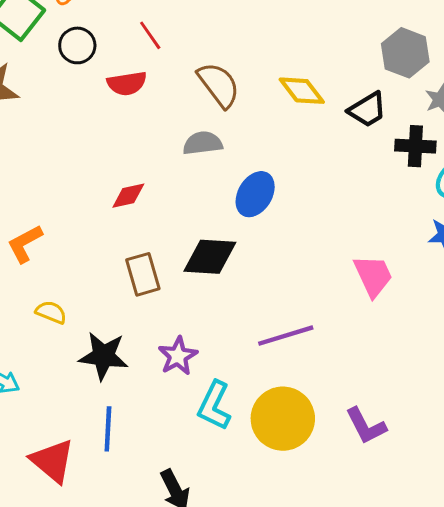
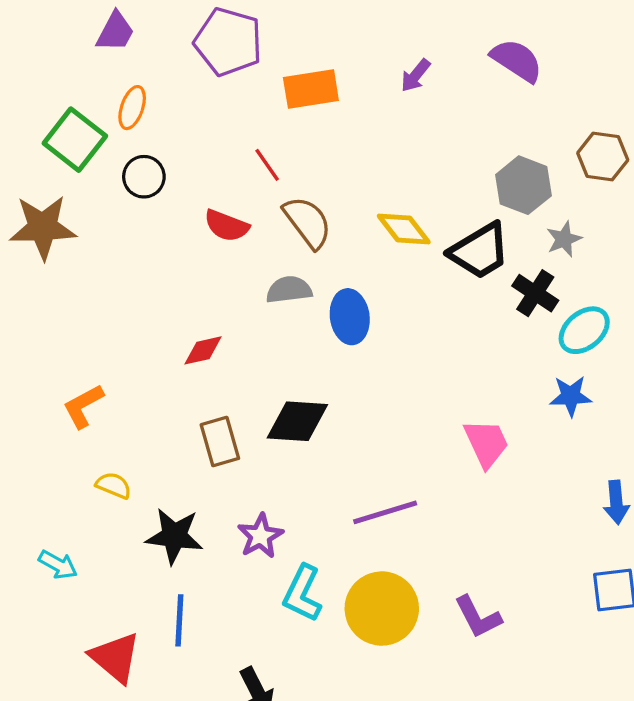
red line: (150, 35) -> (267, 165), moved
red semicircle: (127, 83) -> (227, 226), moved, turned 30
black trapezoid: (367, 110) -> (480, 251), size x1.4
black cross: (415, 146) -> (535, 293), turned 30
blue ellipse: (255, 194) -> (350, 317), moved, turned -39

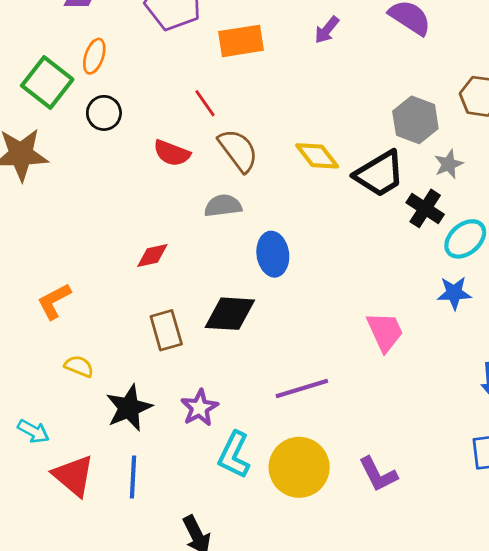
blue ellipse: (350, 317) -> (273, 254), moved
black star: (174, 536) -> (129, 408), turned -30
red triangle: (115, 657) -> (73, 476), moved

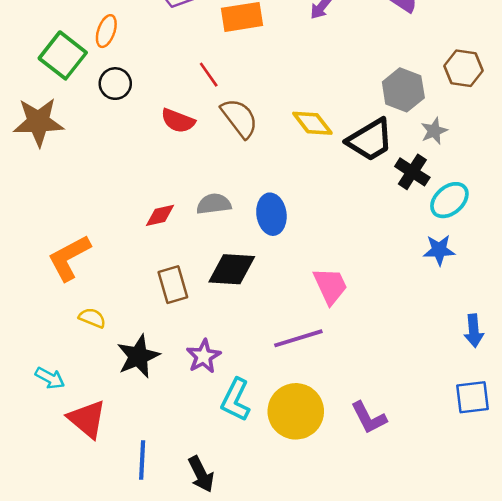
gray semicircle: (223, 206) -> (214, 204), moved
orange L-shape: (54, 301) -> (69, 258), size x1.4
pink trapezoid: (385, 332) -> (330, 286), moved
blue line: (133, 477) -> (142, 460), moved

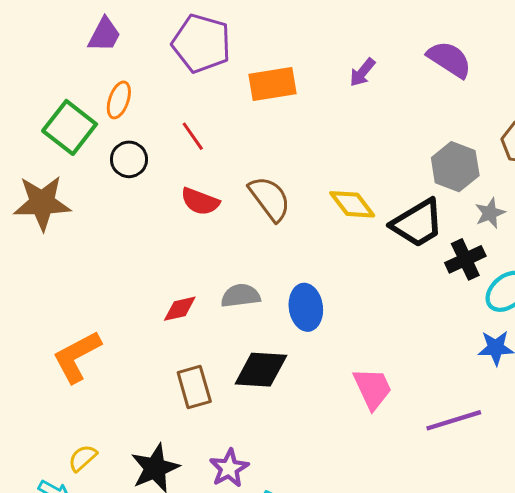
red line: (209, 75) -> (193, 136), moved
black cross: (412, 172) -> (465, 259), turned 32
yellow semicircle: (92, 318) -> (83, 458), moved, turned -64
purple line: (298, 338) -> (454, 420), moved

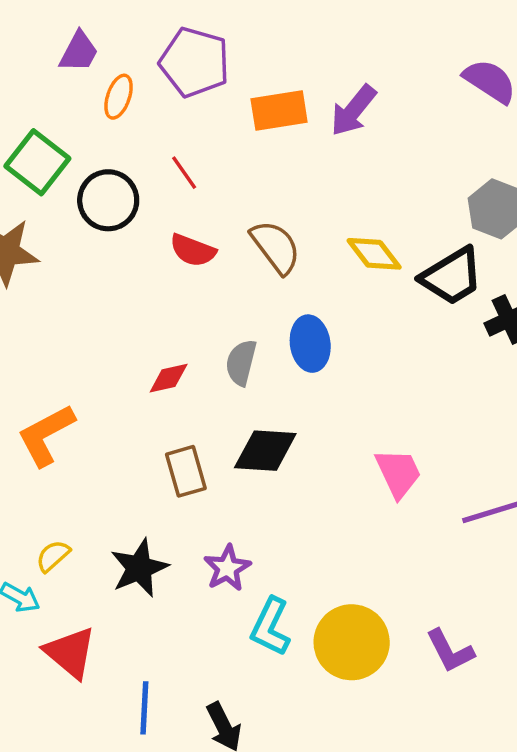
purple arrow: (362, 72) -> (353, 110), moved, size x1.5
orange ellipse: (119, 100) -> (119, 97), moved
black circle: (129, 159) -> (108, 200), size x1.4
gray semicircle: (241, 296) -> (241, 363), turned -69
blue ellipse: (306, 307) -> (310, 344), moved

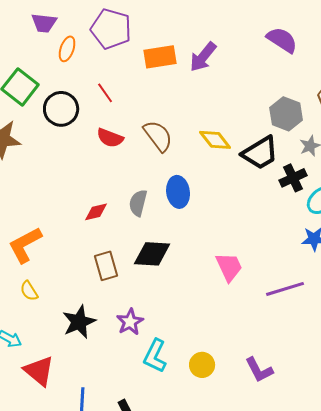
purple trapezoid: (79, 52) -> (44, 23), turned 68
yellow semicircle: (53, 556) -> (29, 291), moved, turned -80
yellow circle: (352, 642) -> (202, 365), size x0.6

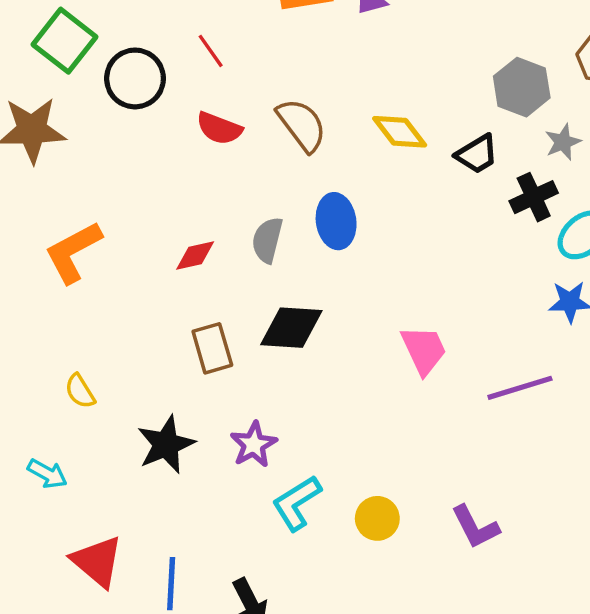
black trapezoid: (260, 153) -> (477, 154), size x0.7
orange L-shape: (25, 245) -> (73, 252), moved
cyan L-shape: (155, 356) -> (297, 503), turned 32
red triangle: (39, 371) -> (97, 561), moved

